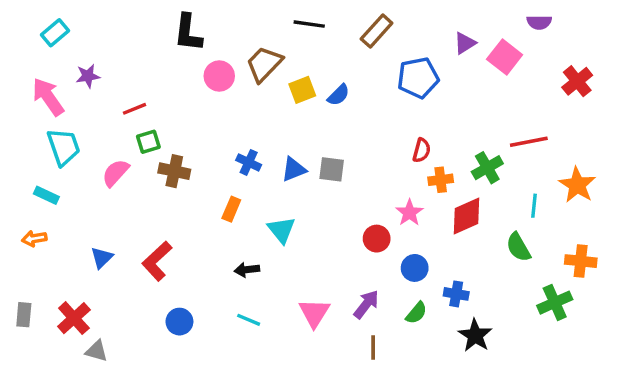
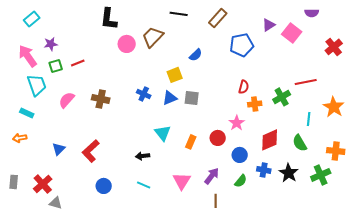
yellow square: (302, 90) -> (175, 75), moved
green square: (148, 142) -> (56, 66), moved
orange rectangle: (231, 209) -> (191, 142), moved
red diamond: (467, 216) -> (270, 140), moved
black star: (475, 335) -> (289, 173), moved

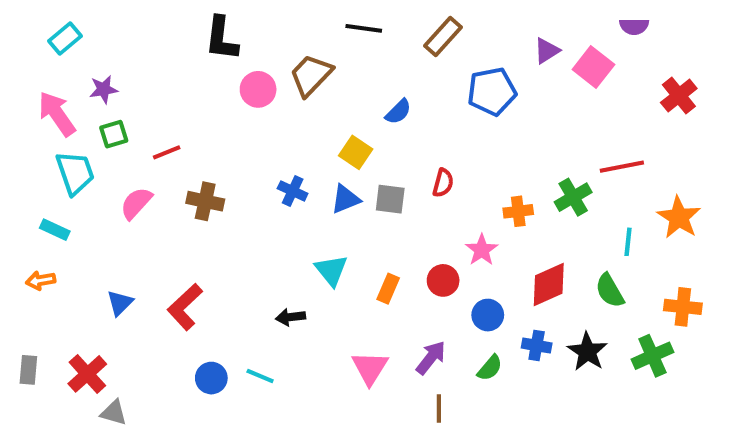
red line: (78, 63) -> (167, 152), moved
yellow square: (175, 75) -> (356, 152), turned -35
red semicircle: (244, 87) -> (443, 183), moved
cyan line: (144, 185) -> (260, 376), moved

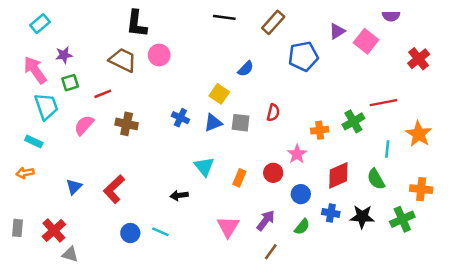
brown trapezoid: (311, 75) -> (123, 60), moved, turned 72
black star: (587, 352) -> (362, 217), turned -30
brown line: (439, 409) -> (271, 252), turned 36

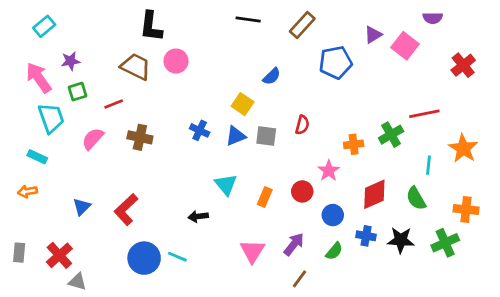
blue circle: (130, 233) -> (144, 258), size x1.5

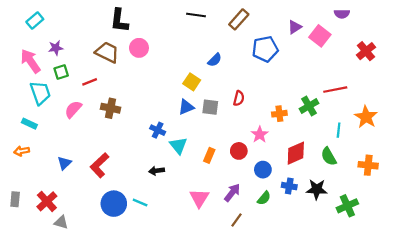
blue cross: (200, 130) -> (158, 130), moved
green cross: (445, 243) -> (347, 206), moved

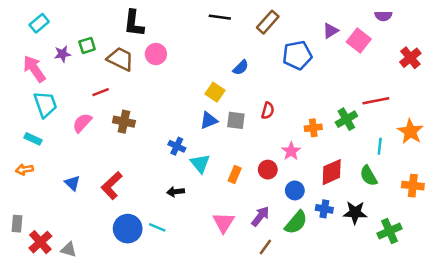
green square: (61, 72) -> (87, 45), moved
blue triangle: (64, 163) -> (72, 183), turned -32
green semicircle: (264, 198) -> (296, 222), size x1.5
red cross: (47, 201) -> (40, 242), moved

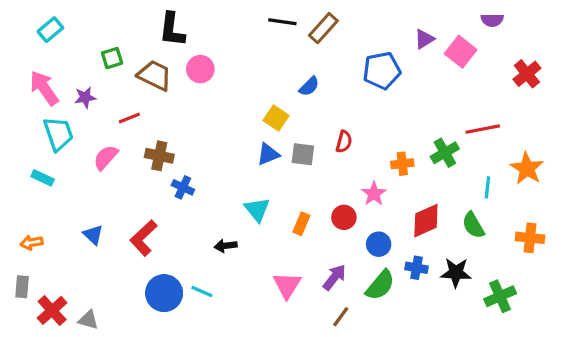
brown rectangle: (268, 22) -> (323, 28), moved
purple star: (63, 54) -> (85, 97), moved
blue cross: (177, 146) -> (183, 187), moved
orange arrow: (24, 170) -> (32, 243), moved

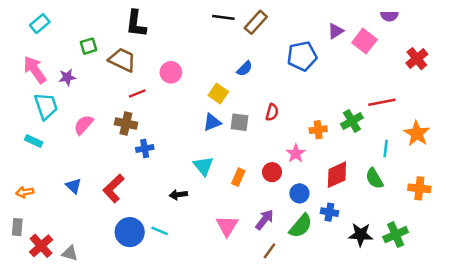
pink circle: (200, 69) -> (171, 72), moved
red line: (129, 118) -> (137, 94), moved
blue cross: (183, 187) -> (145, 148), turned -35
black star: (456, 273) -> (361, 235), moved

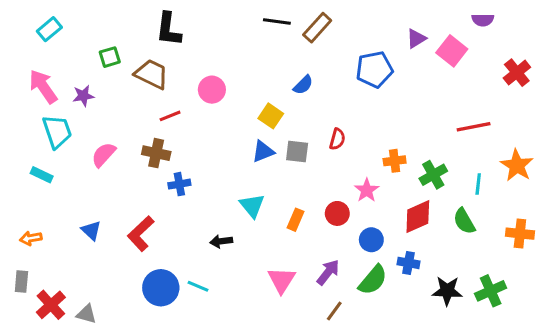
green cross: (352, 121) -> (433, 175), moved

